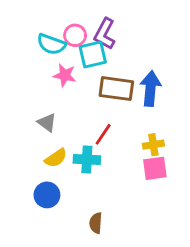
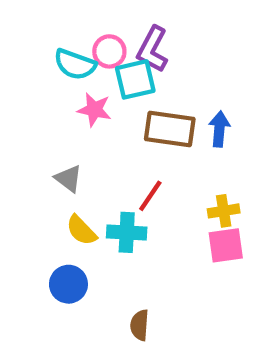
blue arrow: (150, 89) -> (219, 129), size x0.7
yellow semicircle: (56, 158) -> (81, 230), turned 80

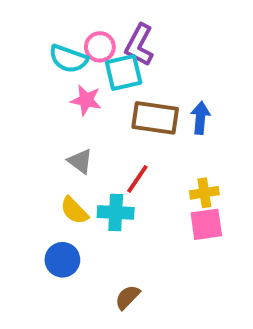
gray triangle: (68, 179) -> (80, 161), moved
brown semicircle: (140, 325) -> (127, 297), turned 40

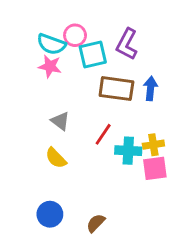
purple L-shape: (139, 45) -> (127, 44), moved
pink star: (86, 100) -> (50, 66), moved
cyan cross: (116, 212) -> (128, 151), moved
blue circle: (62, 260) -> (50, 214), moved

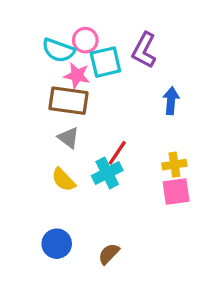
pink star: (50, 66) -> (77, 75), moved
brown rectangle: (116, 89) -> (68, 101), moved
cyan cross: (128, 151) -> (107, 173), moved, turned -30

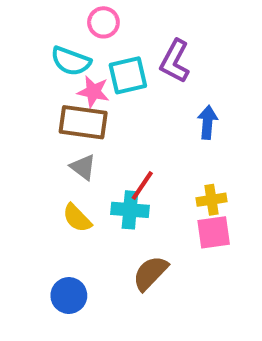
pink circle: (85, 40) -> (103, 22), moved
cyan cross: (107, 173) -> (130, 210), turned 32
brown semicircle: (109, 254) -> (150, 273), moved, size x1.4

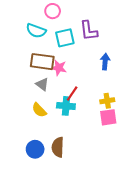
purple L-shape: (175, 61) -> (89, 31), turned -35
pink star: (93, 92) -> (59, 68), moved
brown semicircle: (150, 273) -> (58, 147), moved, turned -42

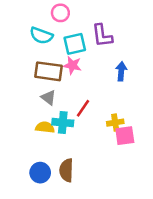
pink star: (59, 68) -> (72, 65), moved
yellow cross: (107, 101) -> (115, 123), moved
cyan cross: (66, 106) -> (63, 123), moved
yellow semicircle: (39, 110) -> (45, 127), turned 140

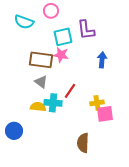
cyan semicircle: (41, 36) -> (24, 22), moved
brown semicircle: (66, 170) -> (83, 143), moved
blue circle: (40, 173) -> (14, 131), moved

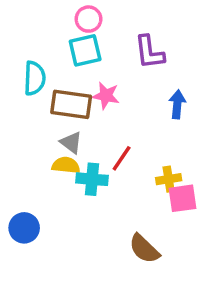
cyan semicircle: (24, 22) -> (35, 78), moved, turned -108
cyan square: (63, 37) -> (85, 50), moved
yellow semicircle: (38, 107) -> (66, 165), moved
brown semicircle: (83, 143) -> (144, 249), turned -48

